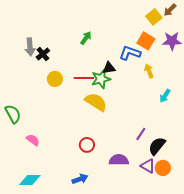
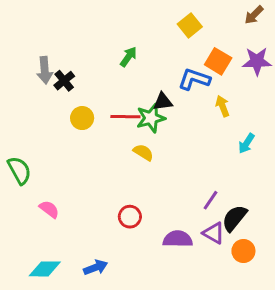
yellow square: (154, 17) -> (190, 25), moved
yellow semicircle: (96, 102) -> (143, 152), size x0.6
purple triangle: (148, 166) -> (214, 233), moved
blue arrow: (80, 179) -> (96, 267), moved

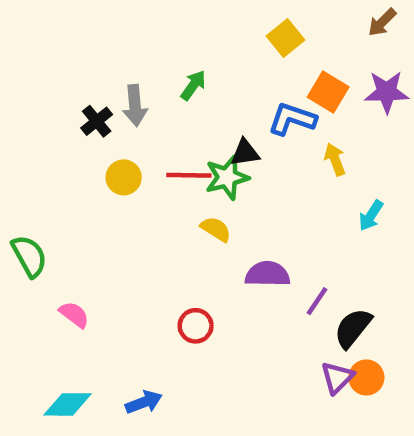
gray arrow: (45, 70) -> (135, 106), moved
purple triangle: (214, 233) -> (337, 377), moved, turned 45
purple semicircle: (178, 239) -> (267, 274), moved

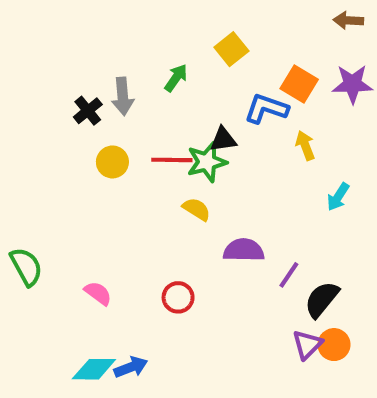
brown arrow: (382, 22) -> (348, 20), turned 48
yellow square: (285, 38) -> (231, 49), moved
green semicircle: (29, 256) -> (26, 267), moved
pink semicircle: (74, 315) -> (98, 293), moved
cyan diamond: (67, 404) -> (94, 369), moved

